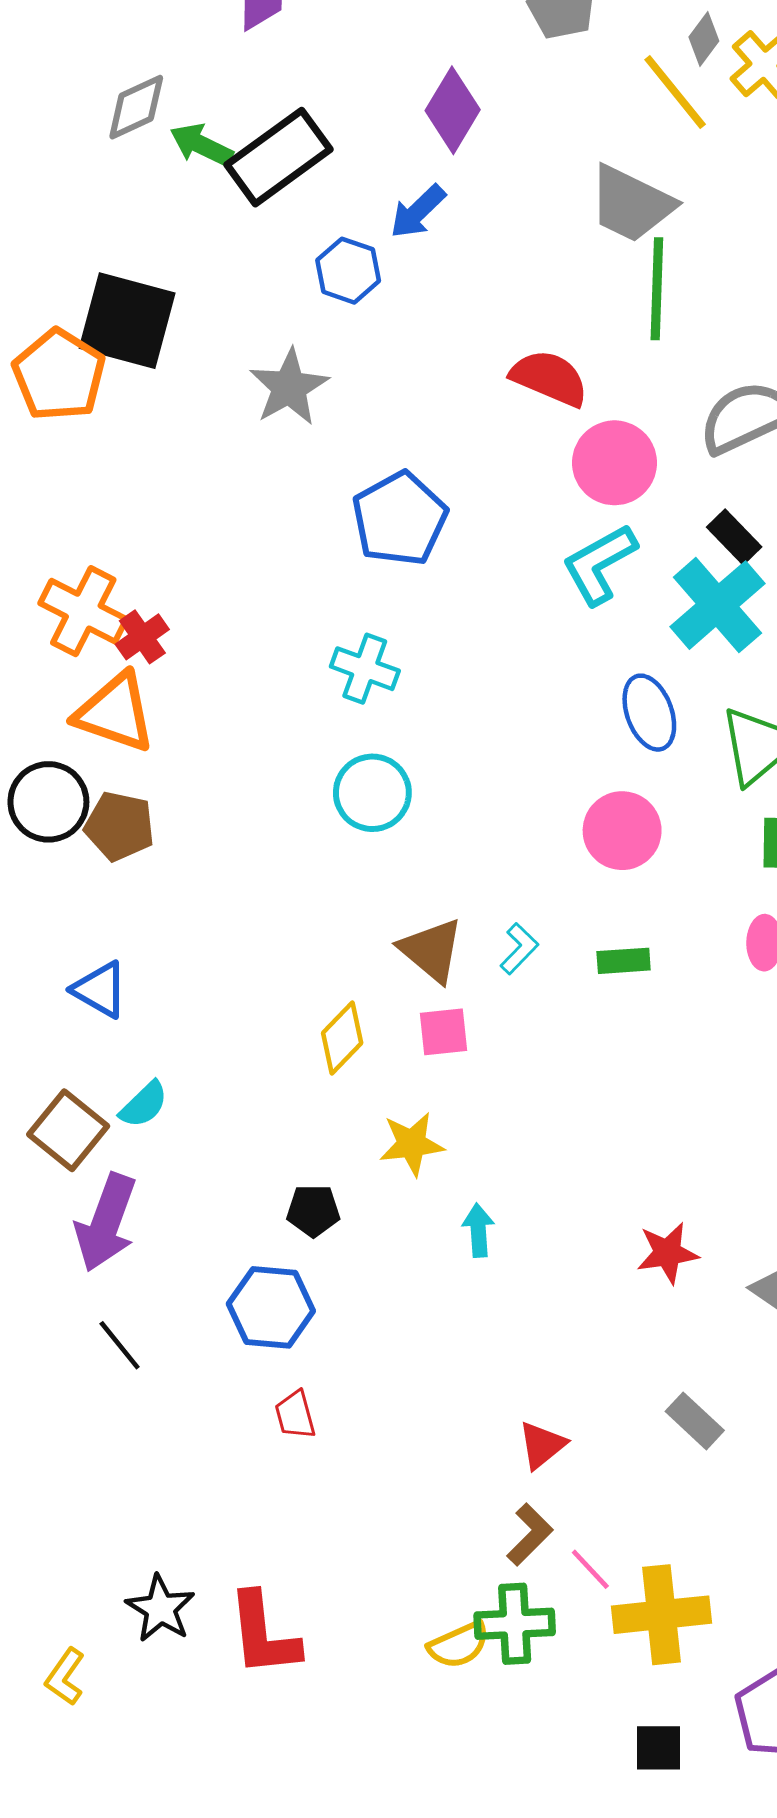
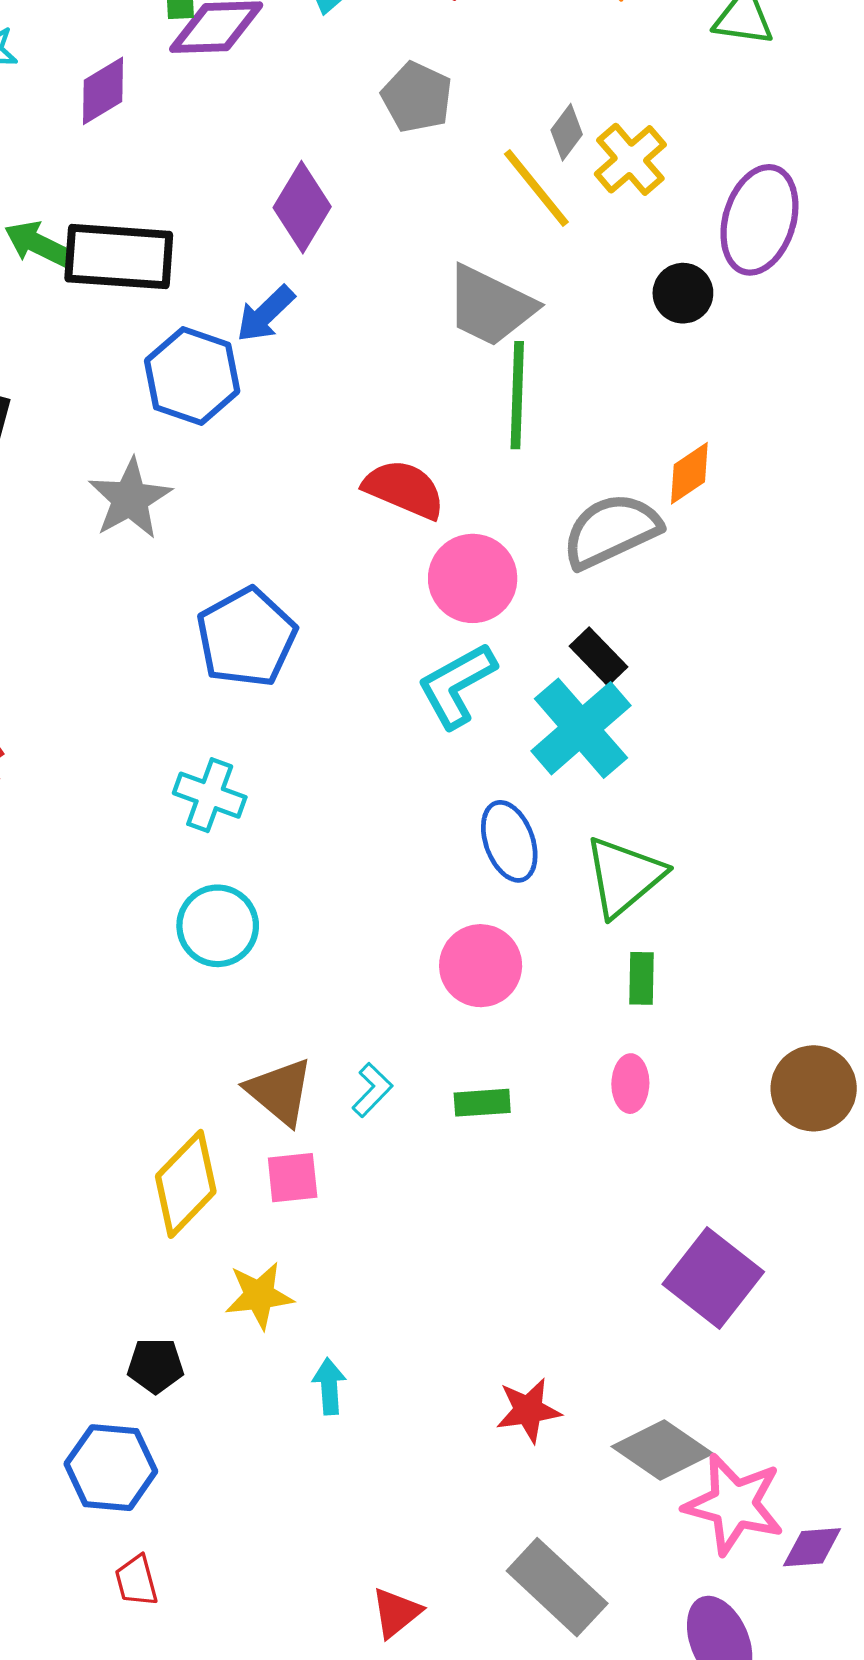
black rectangle: (279, 157) -> (119, 257), turned 40
blue hexagon: (348, 271) -> (192, 376), size x1.4
yellow diamond: (342, 1038) -> (186, 1184), size x1.4
gray rectangle: (695, 1421) -> (557, 1587), size x1.6

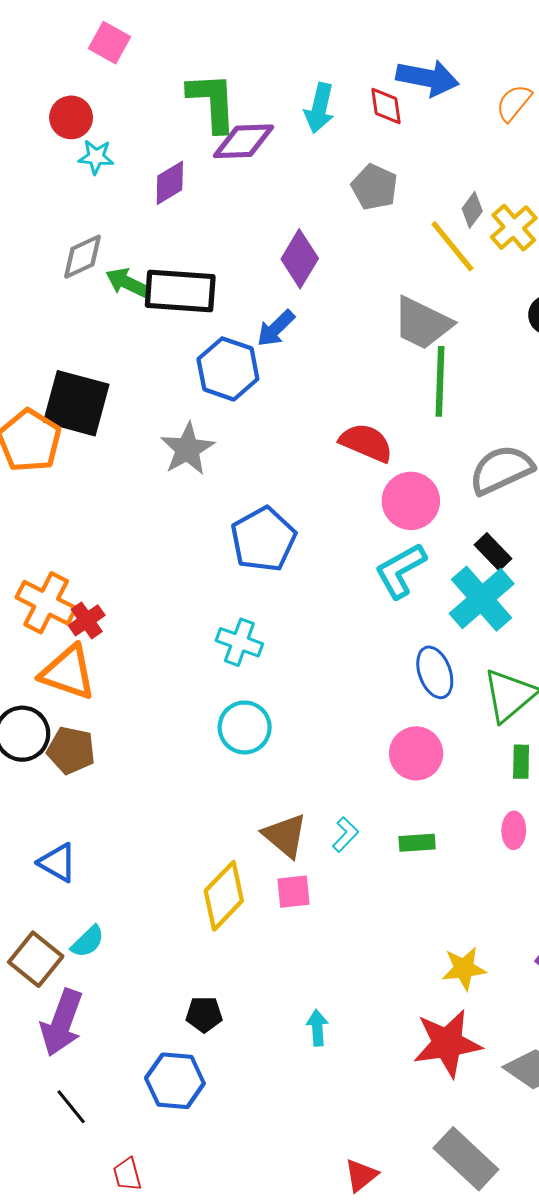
yellow star: (259, 1295) -> (464, 969), moved
red star: (528, 1410) -> (447, 1043), size x1.6
red trapezoid: (136, 1581) -> (127, 1174), moved

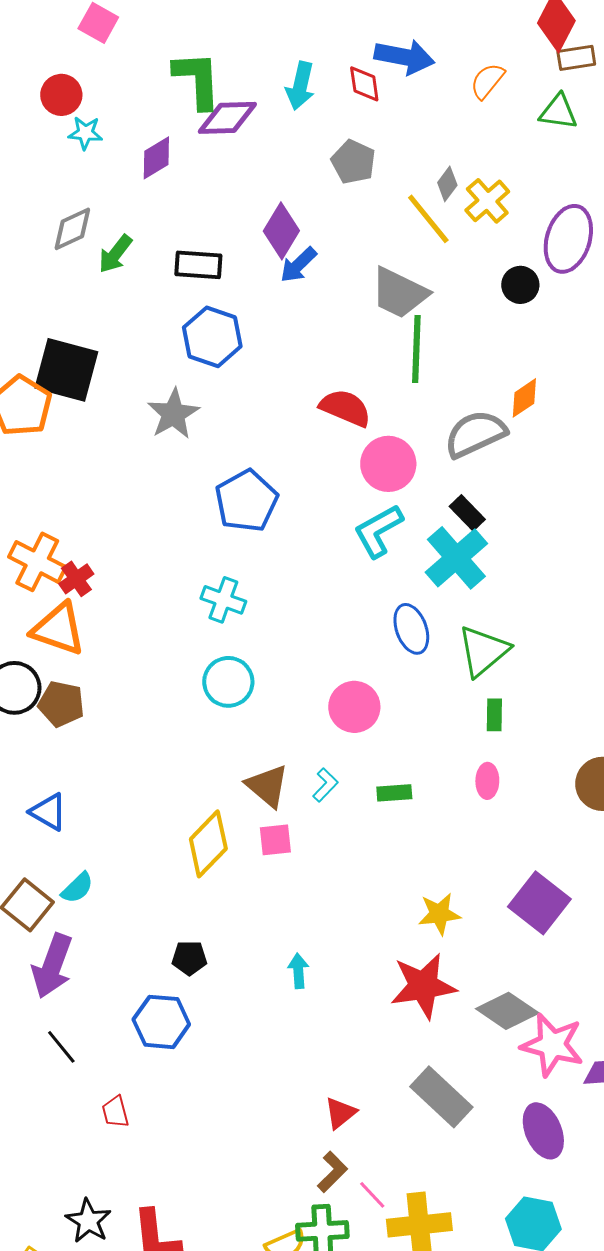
green arrow: (127, 283) -> (115, 254), turned -78
black rectangle: (180, 291) -> (198, 265), moved, size x0.7
blue arrow: (276, 328) -> (298, 265), moved
pink circle: (416, 753) -> (354, 707), moved

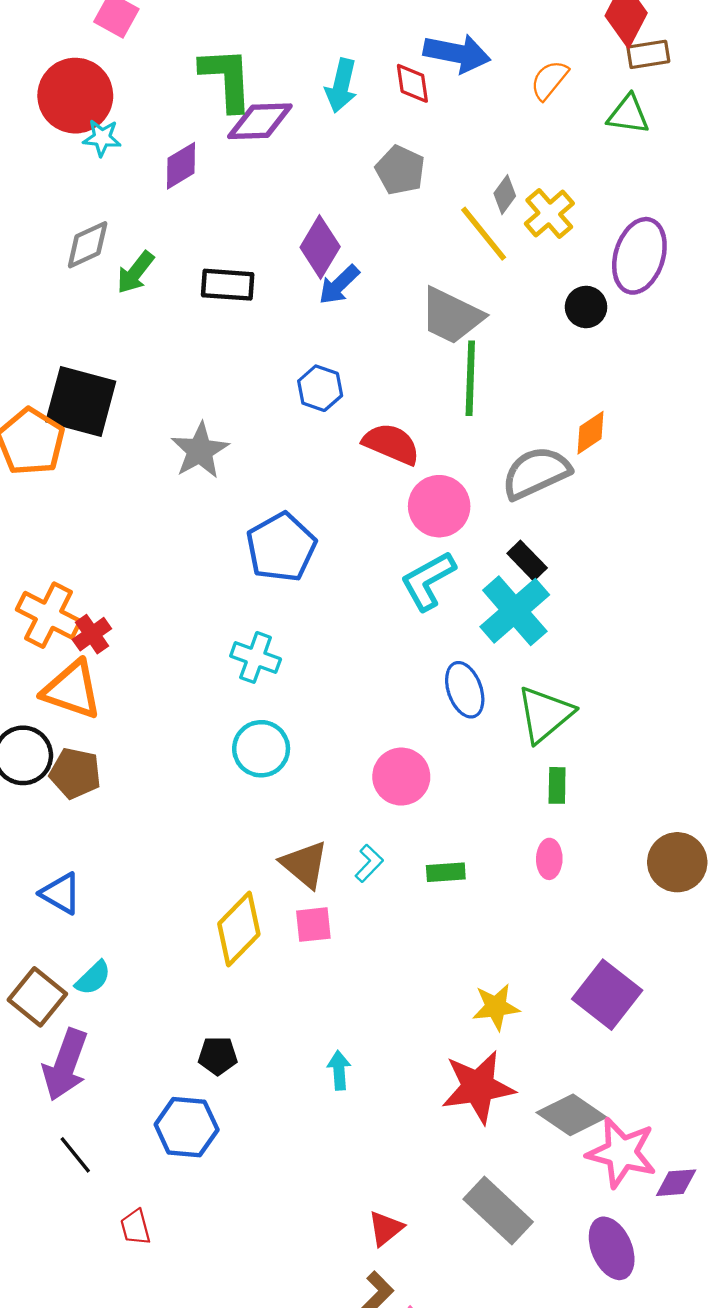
red circle: (61, 95) -> (75, 96), size x1.6
blue hexagon: (212, 337) -> (320, 388), moved, size x0.7

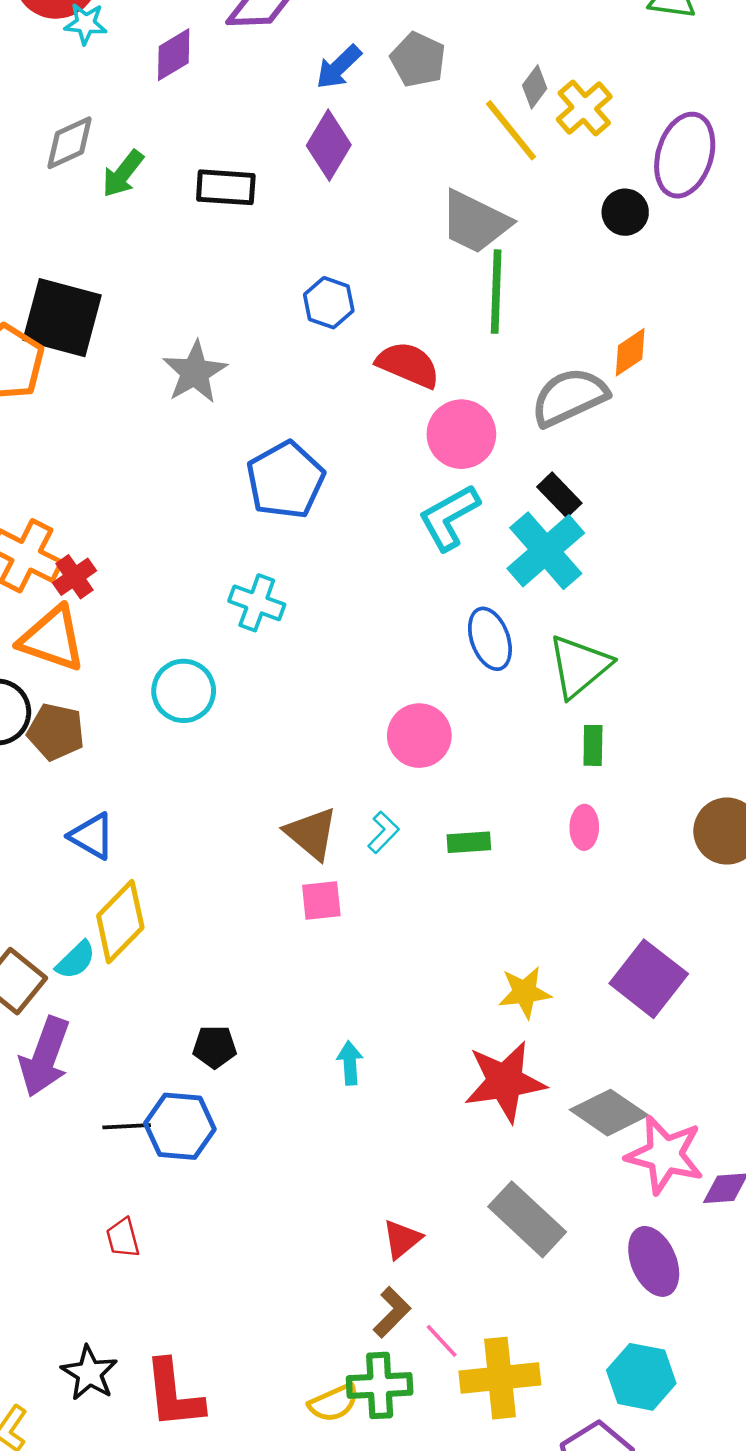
blue arrow: (339, 285) -> (339, 67), moved
cyan circle: (261, 749) -> (184, 691), moved
blue triangle: (61, 893) -> (92, 836), moved
yellow diamond: (239, 929) -> (120, 922), moved
black line: (75, 1155) -> (127, 1126), moved, turned -54

